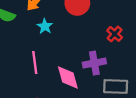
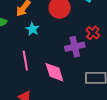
purple cross: (94, 63) -> (75, 47), moved

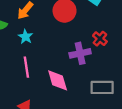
cyan star: (33, 29) -> (25, 37), moved

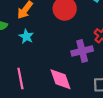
pink line: (26, 67) -> (20, 79), moved

